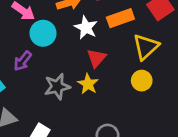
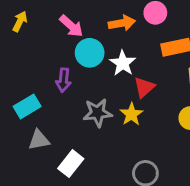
white star: (86, 28) -> (123, 63), moved
purple arrow: (23, 61) -> (63, 80), turned -40

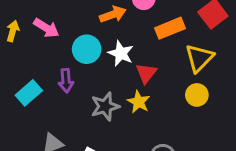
pink arrow: (71, 26) -> (46, 28), moved
cyan rectangle: (27, 106) -> (29, 93), moved

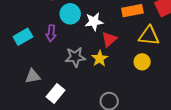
white star: (121, 53) -> (94, 22), turned 30
yellow triangle: (199, 58) -> (149, 36), turned 40

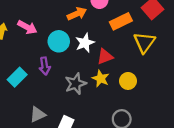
yellow triangle: (149, 36) -> (144, 42), turned -45
red triangle: (109, 39) -> (105, 56), turned 35
yellow circle: (142, 62) -> (128, 81), moved

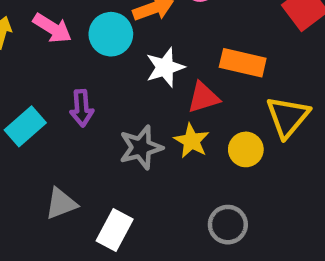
orange rectangle: (121, 21) -> (243, 63), moved, turned 35
cyan circle: (59, 41) -> (111, 34), moved
yellow triangle: (144, 42) -> (288, 117), moved

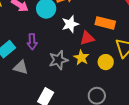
gray triangle: (61, 204) -> (21, 67), moved, turned 35

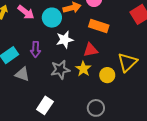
orange rectangle: (105, 23) -> (99, 26), moved
white star: (70, 24) -> (65, 40), moved

